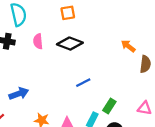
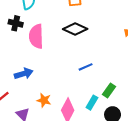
pink semicircle: (38, 41) -> (36, 36), moved, size x1.6

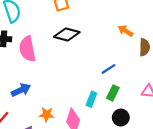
blue line: (86, 67) -> (108, 69), moved
cyan rectangle: (92, 103) -> (91, 99), moved

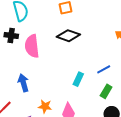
blue arrow: (21, 90) -> (23, 83), turned -84
cyan rectangle: (91, 99) -> (78, 79), moved

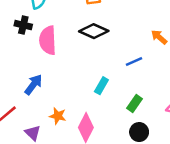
blue line: (104, 69) -> (134, 61), moved
blue arrow: (23, 83) -> (33, 85), turned 48

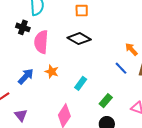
blue line: (134, 61) -> (121, 68), moved, turned 64
orange star: (58, 116) -> (52, 72), moved

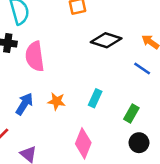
black diamond: (79, 39) -> (106, 40), moved
orange star: (52, 72) -> (57, 101), moved

